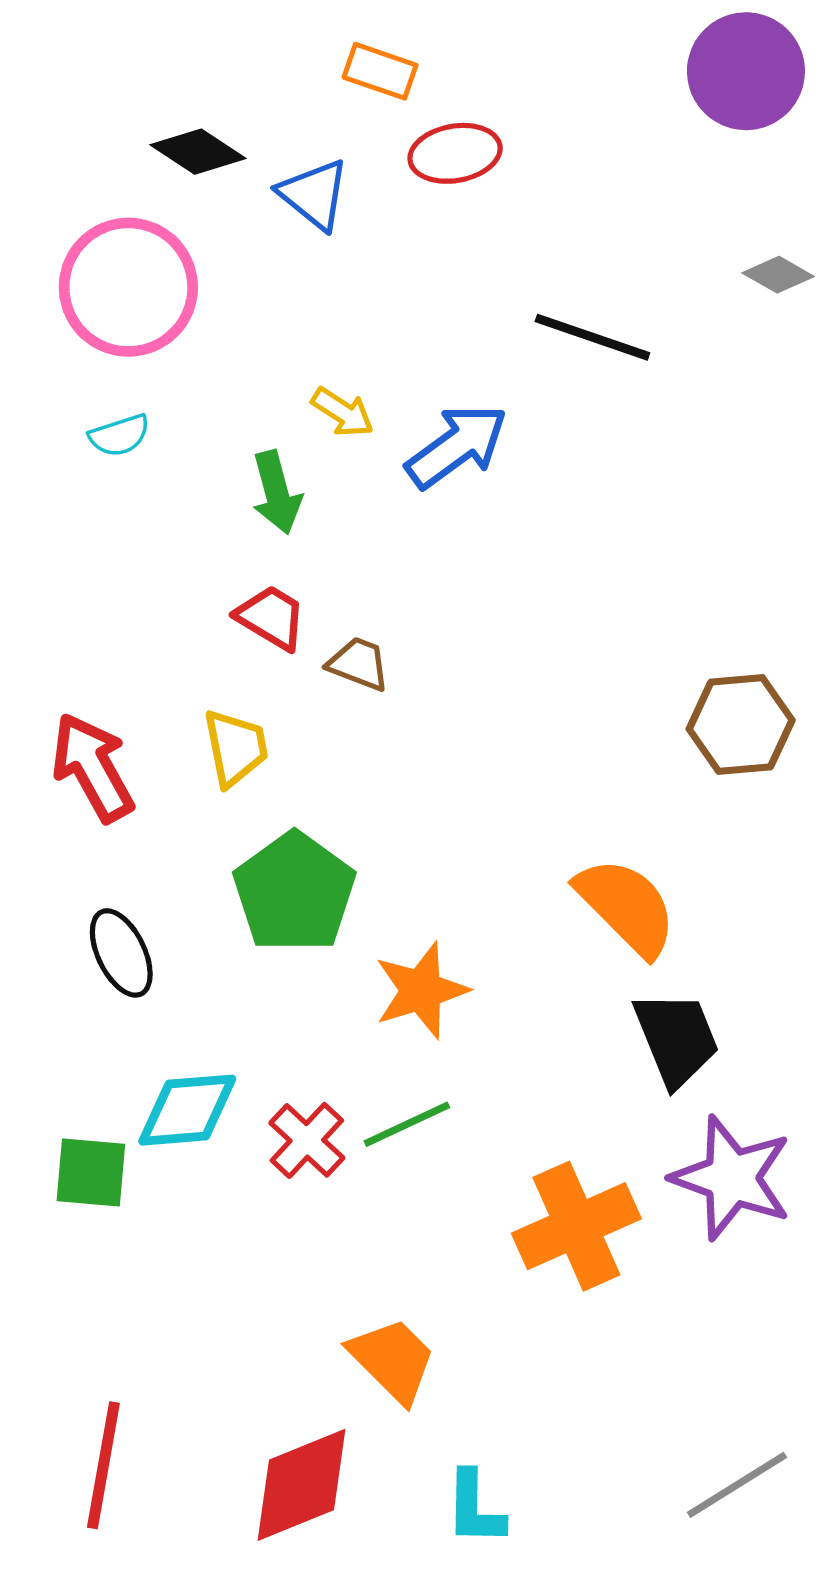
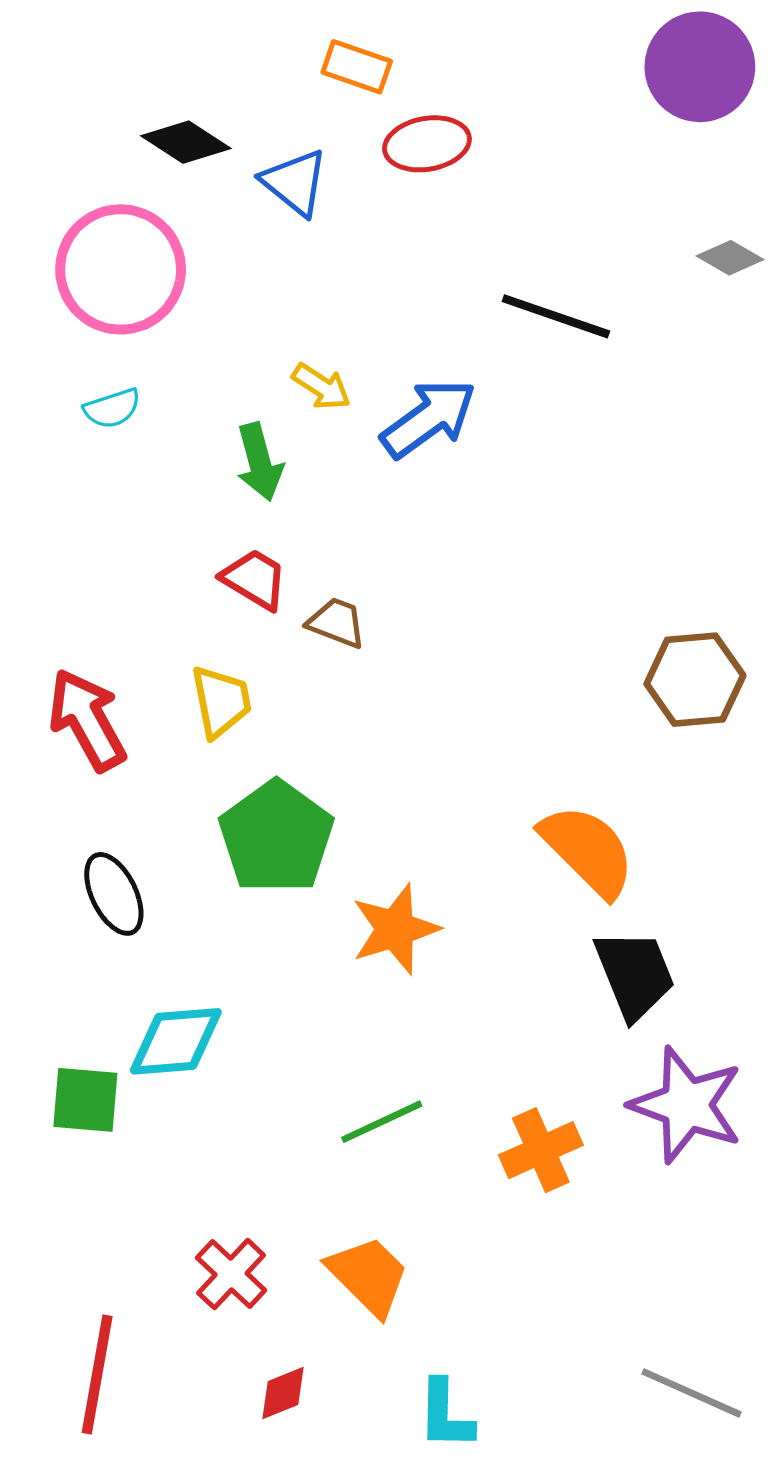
green line: (407, 1124) -> (382, 1122), moved
red cross: (307, 1140) -> (231, 1274), moved
orange cross: (576, 1226) -> (541, 1150), size x0.7
red diamond: (302, 1485) -> (283, 1393), size x0.5
gray line: (737, 1485) -> (692, 1393), turned 56

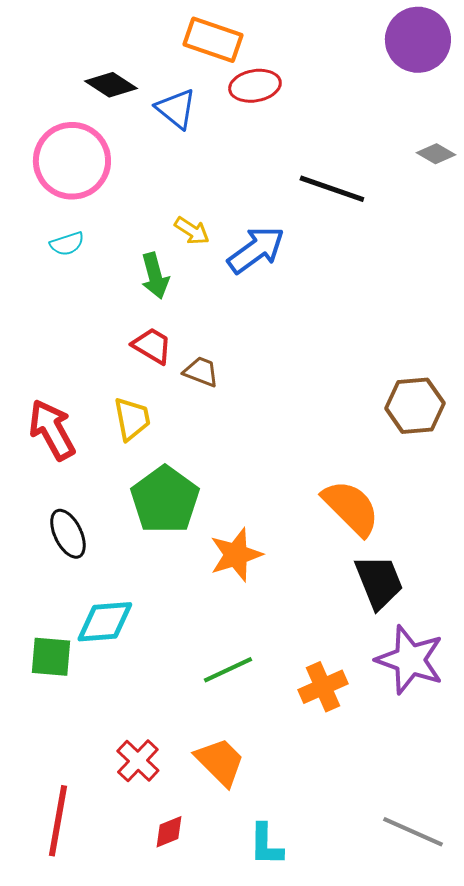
orange rectangle: (357, 67) -> (213, 40), size x1.4

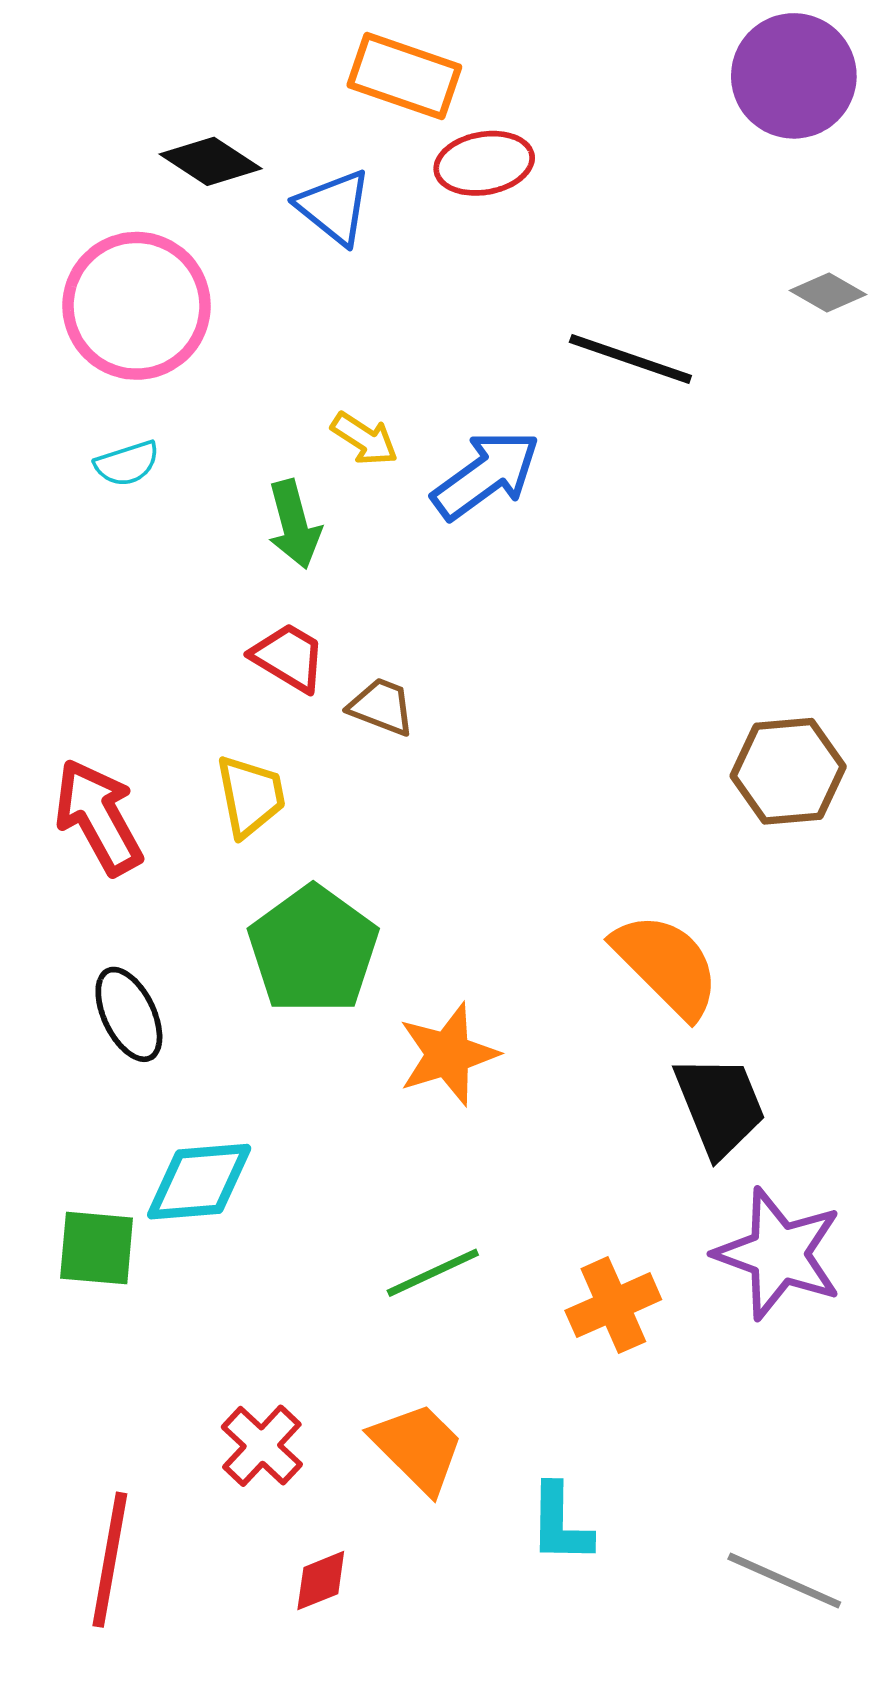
cyan L-shape: (266, 845) -> (560, 1524), moved

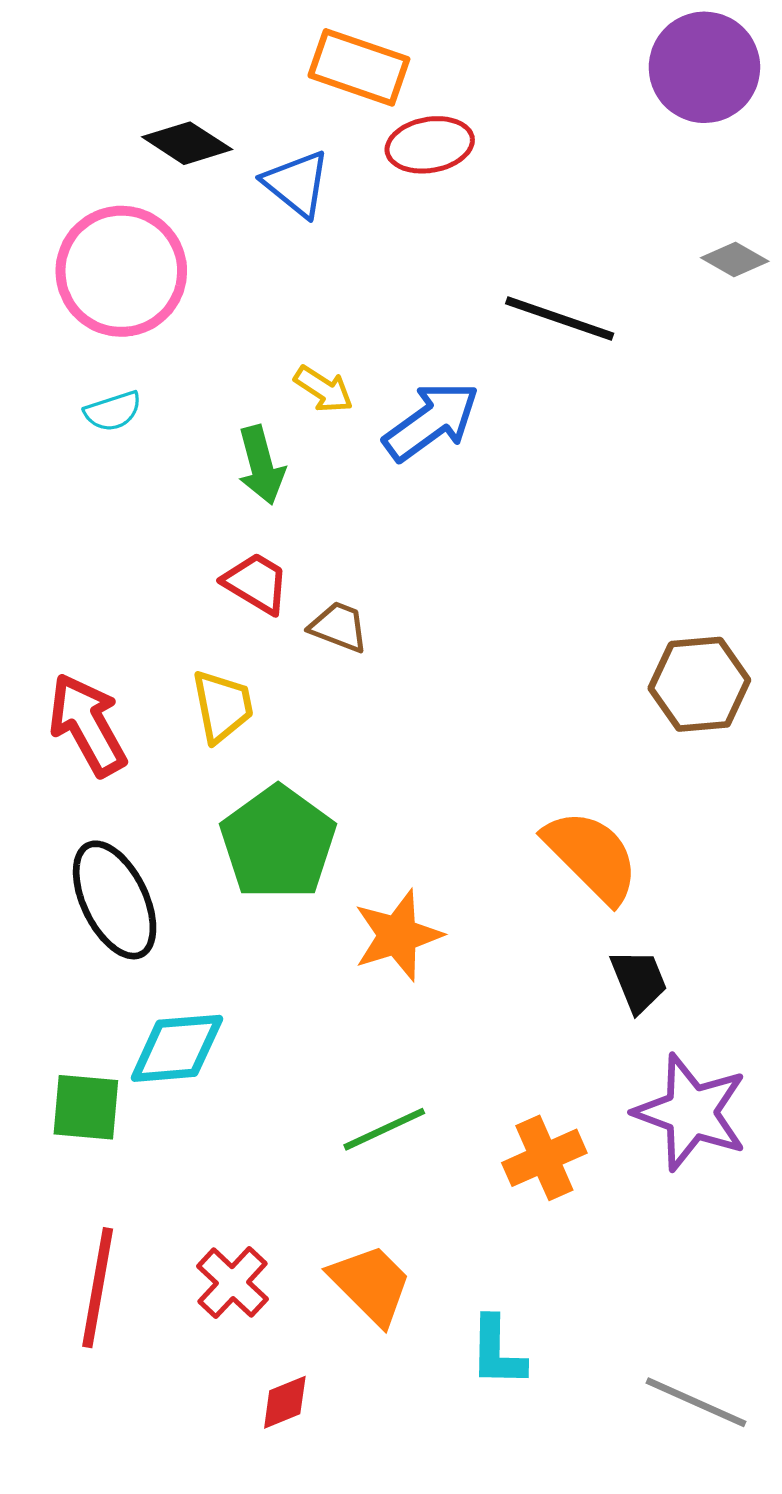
black ellipse: (129, 1014) -> (115, 900), size x1.4
black trapezoid: (720, 1106) -> (639, 981), size x0.7
red line: (110, 1560) -> (98, 1288), moved

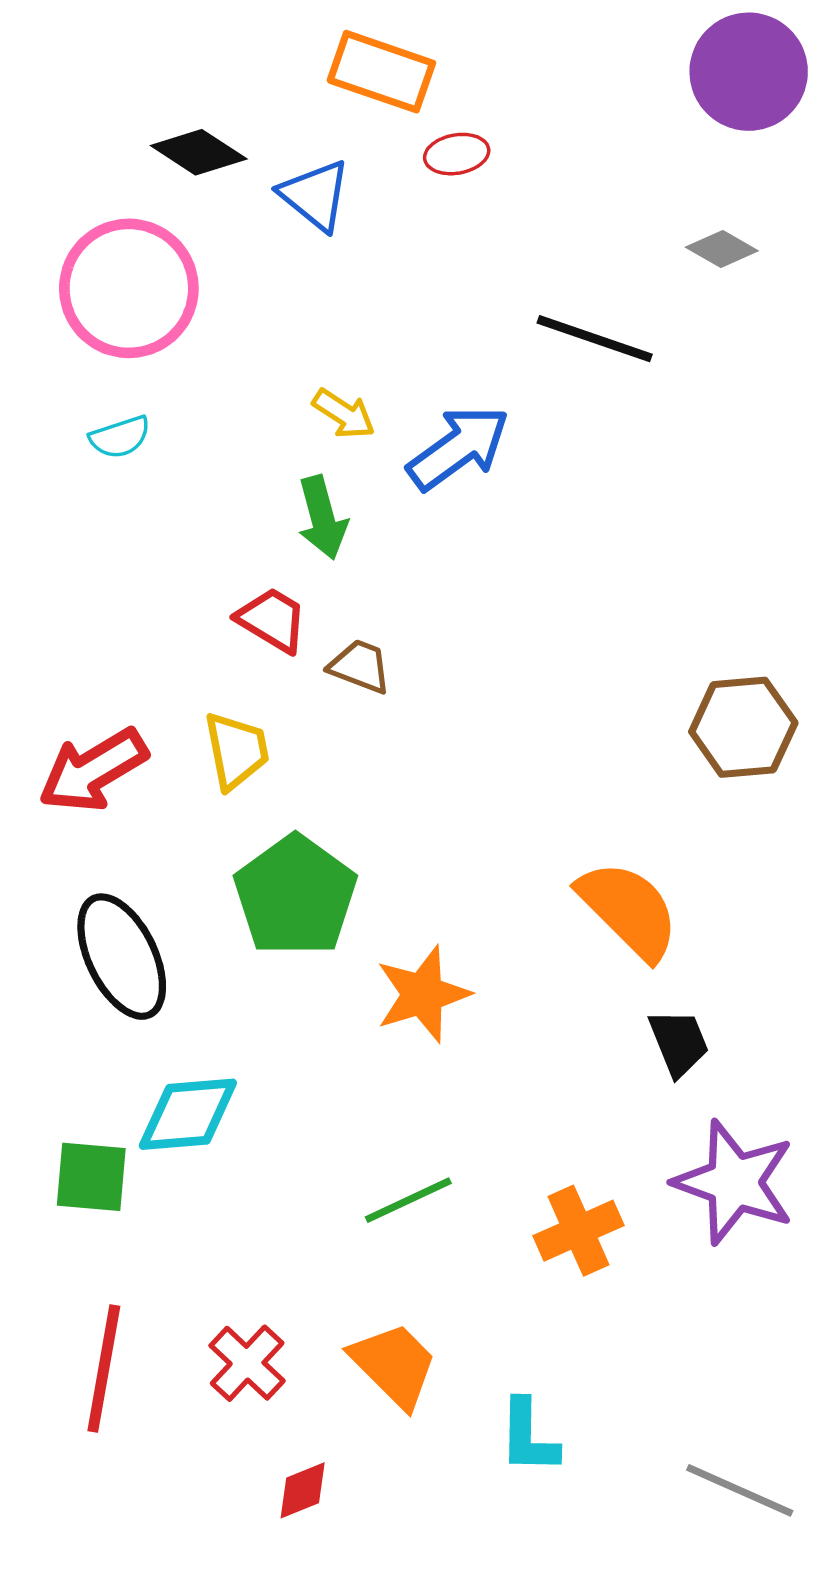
red ellipse: (430, 145) -> (457, 154), size x0.7
gray diamond: (735, 259) -> (722, 249), moved
green arrow: (261, 465) -> (322, 518), moved
red arrow: (88, 725) -> (93, 770), turned -92

